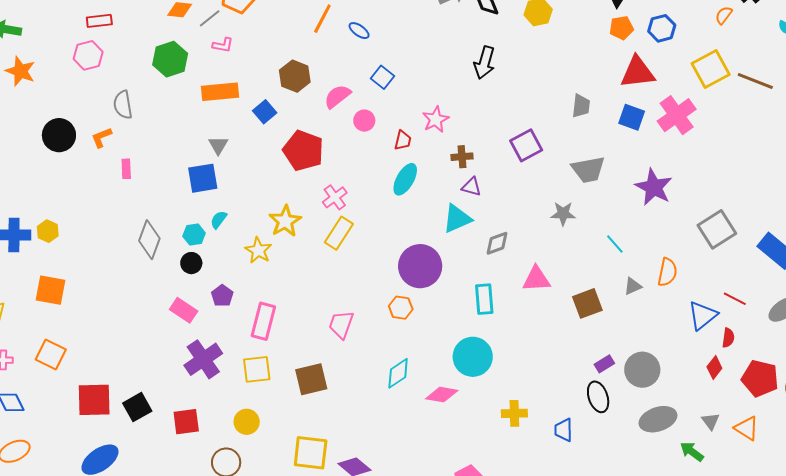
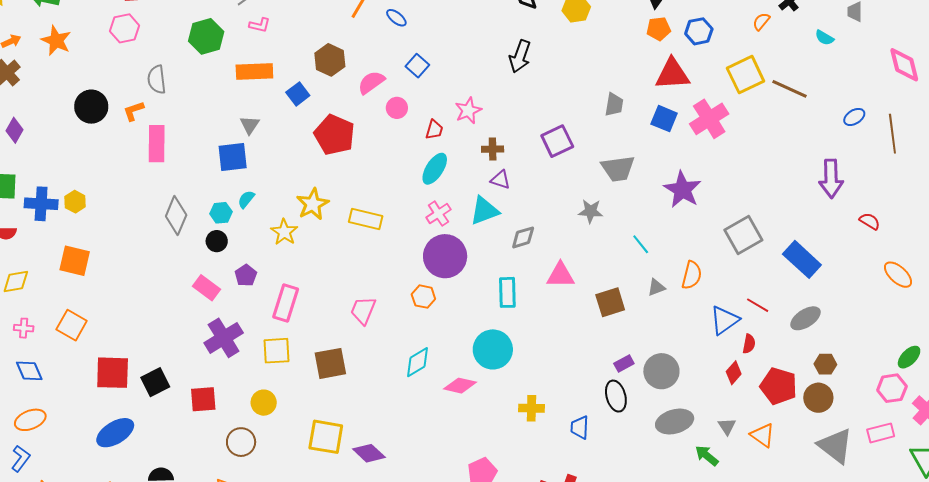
pink rectangle: (126, 169) -> (157, 144), size x1.8
pink cross: (335, 197) -> (438, 214), moved
yellow rectangle: (339, 233) -> (366, 219), turned 68

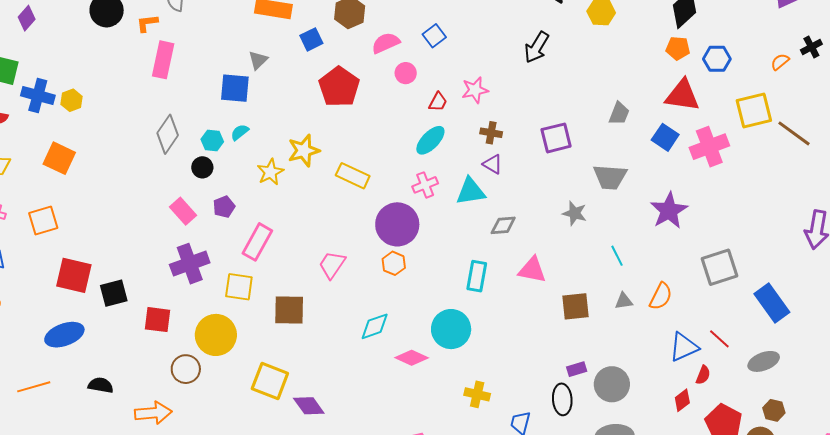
purple circle: (445, 256) -> (397, 224), moved
orange square: (72, 325) -> (43, 221), turned 32
yellow circle: (264, 403) -> (216, 335), size x1.6

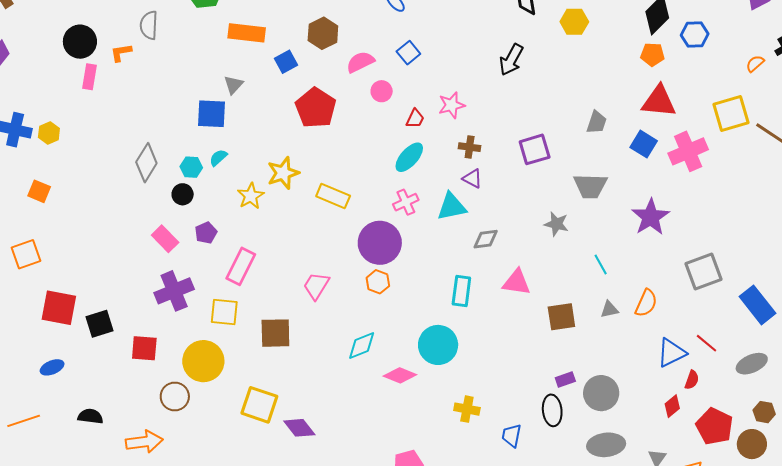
blue hexagon: (717, 59) -> (695, 34), moved
pink rectangle: (163, 60) -> (90, 77), moved, size x0.7
orange square: (59, 158) -> (39, 191), size x0.7
blue ellipse: (64, 335) -> (52, 367), size x0.6

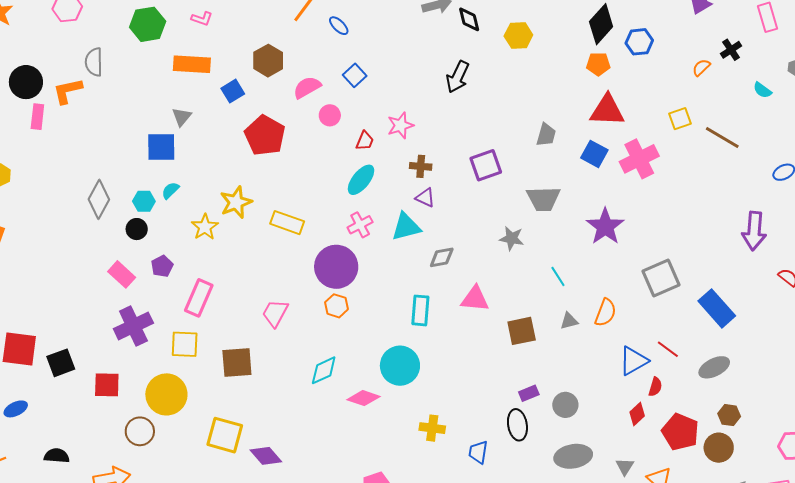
orange L-shape: (121, 53) -> (68, 91), size x1.4
yellow square: (731, 113) -> (680, 119), size x0.6
gray circle: (601, 393) -> (565, 405), size x0.7

